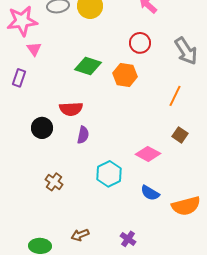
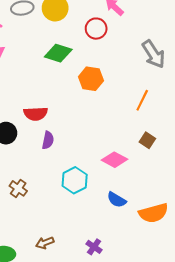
red circle: (140, 43) -> (96, 29), moved
green diamond: (88, 66) -> (58, 53), moved

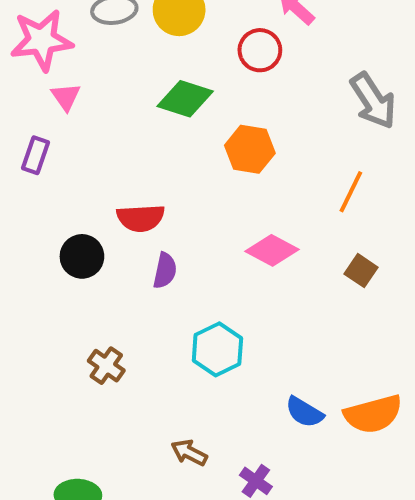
pink diamond: (115, 160) -> (272, 250), moved
blue semicircle: (117, 200) -> (304, 412), moved
brown arrow: (45, 243) -> (189, 453), moved, turned 48

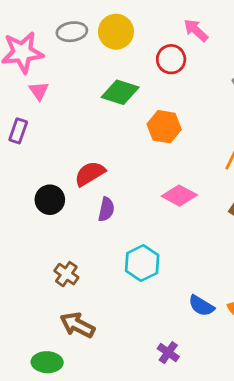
red semicircle: (141, 218) -> (90, 174), turned 152
brown arrow: (189, 453) -> (77, 325), moved, size x1.4

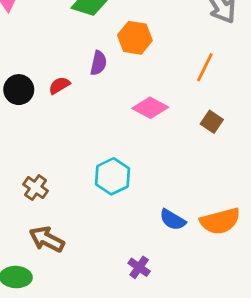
red semicircle: (90, 174) -> (59, 85), size x0.7
black circle: (50, 200) -> (19, 90), moved
purple semicircle: (106, 209) -> (98, 63), moved

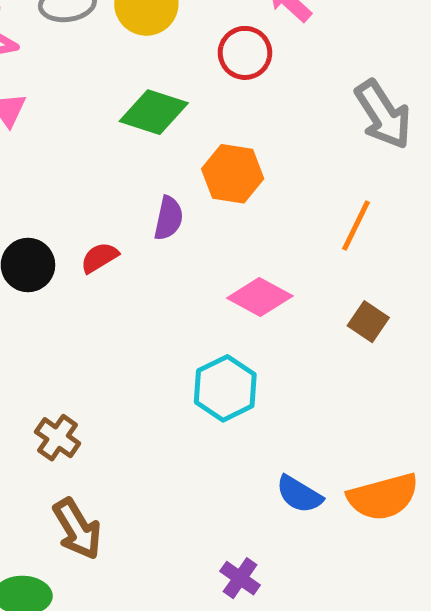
cyan hexagon: (112, 176) -> (225, 388), moved
brown arrow: (47, 239) -> (77, 529), turned -148

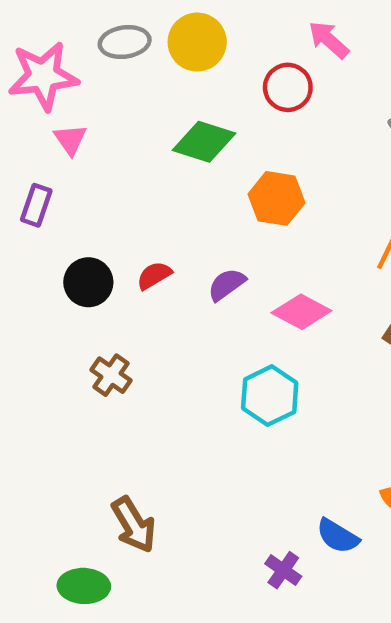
purple semicircle: (169, 218) -> (227, 285), moved, turned -138
brown cross: (58, 438) -> (111, 375), moved
blue semicircle: (299, 494) -> (338, 536), moved

